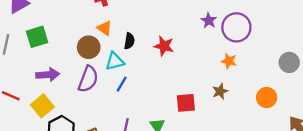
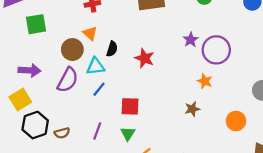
green square: (37, 37) -> (36, 24), moved
red square: (186, 103) -> (130, 106), moved

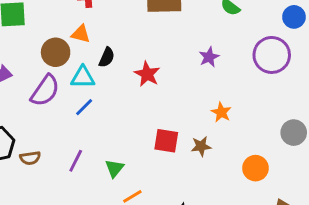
orange triangle: (90, 33) -> (81, 34), turned -35
purple circle: (216, 50) -> (272, 55), moved
red square: (130, 106) -> (166, 141), moved

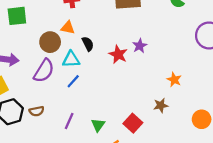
black semicircle: (107, 57) -> (88, 44), turned -48
purple star: (209, 57) -> (140, 46), moved
red square: (166, 141) -> (133, 123), moved, turned 36
brown semicircle: (30, 158) -> (37, 111), moved

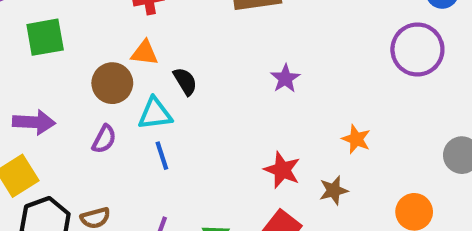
red star: (118, 54) -> (282, 170), moved
purple semicircle: (44, 71) -> (104, 139), size x0.6
blue line: (73, 81) -> (162, 156), turned -56

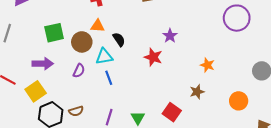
green square: (45, 37) -> (54, 33), moved
red star: (282, 170) -> (153, 57), moved

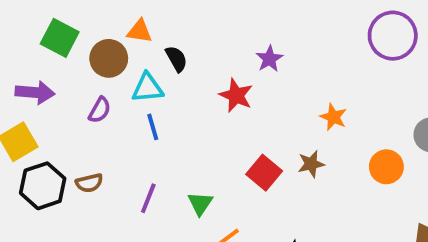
green square: (54, 33) -> (60, 38), turned 36
orange circle: (239, 101) -> (386, 167), moved
red square: (172, 112) -> (264, 173), moved

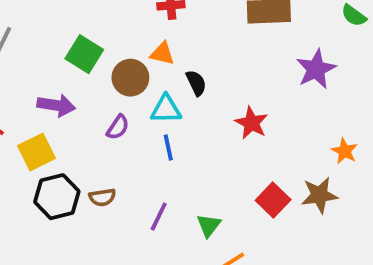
purple star: (269, 59) -> (316, 69), moved, size x1.5
brown star: (311, 164) -> (319, 195), size x1.4

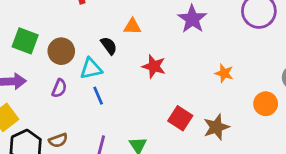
orange triangle: (162, 54) -> (132, 27), moved
brown star: (319, 195) -> (216, 127), moved

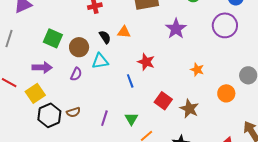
orange triangle: (132, 27) -> (124, 32), moved
black semicircle: (109, 46) -> (105, 37), moved
blue line: (98, 96) -> (130, 81), moved
brown star: (216, 127) -> (189, 109), turned -30

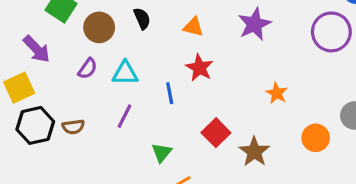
orange triangle: (124, 32) -> (193, 27), moved
cyan triangle: (100, 61) -> (125, 73), moved
purple arrow: (42, 67) -> (37, 49), turned 36
purple line: (104, 118) -> (125, 116), moved

